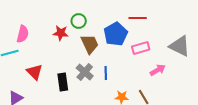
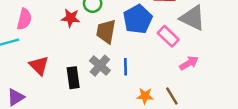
brown trapezoid: (90, 44) -> (106, 31), turned -145
gray triangle: (180, 46) -> (193, 18), moved
pink rectangle: (141, 48) -> (168, 36), turned 60

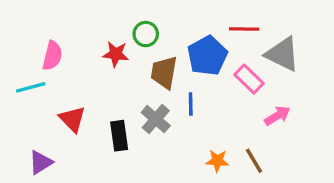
blue line: (125, 67) -> (191, 104), moved

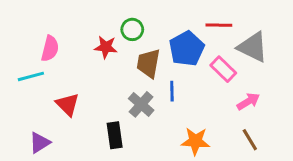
black rectangle: (119, 136) -> (115, 135), moved
orange star: (217, 161) -> (195, 141), size x1.4
brown line: (254, 161) -> (250, 140), moved

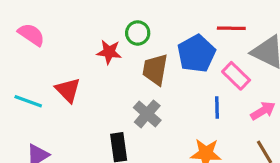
pink semicircle: (50, 49) -> (31, 35), moved, turned -70
cyan line: (31, 76) -> (28, 101), moved, turned 35
blue line: (172, 91) -> (217, 108), moved
red triangle: (68, 104) -> (68, 90), moved

